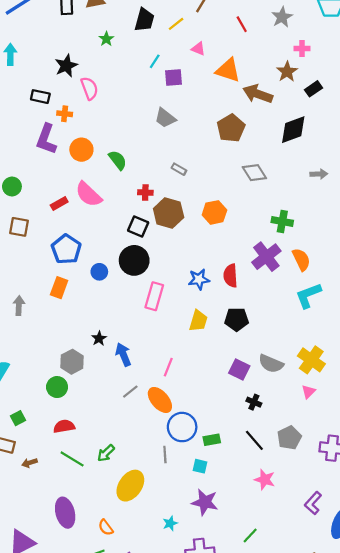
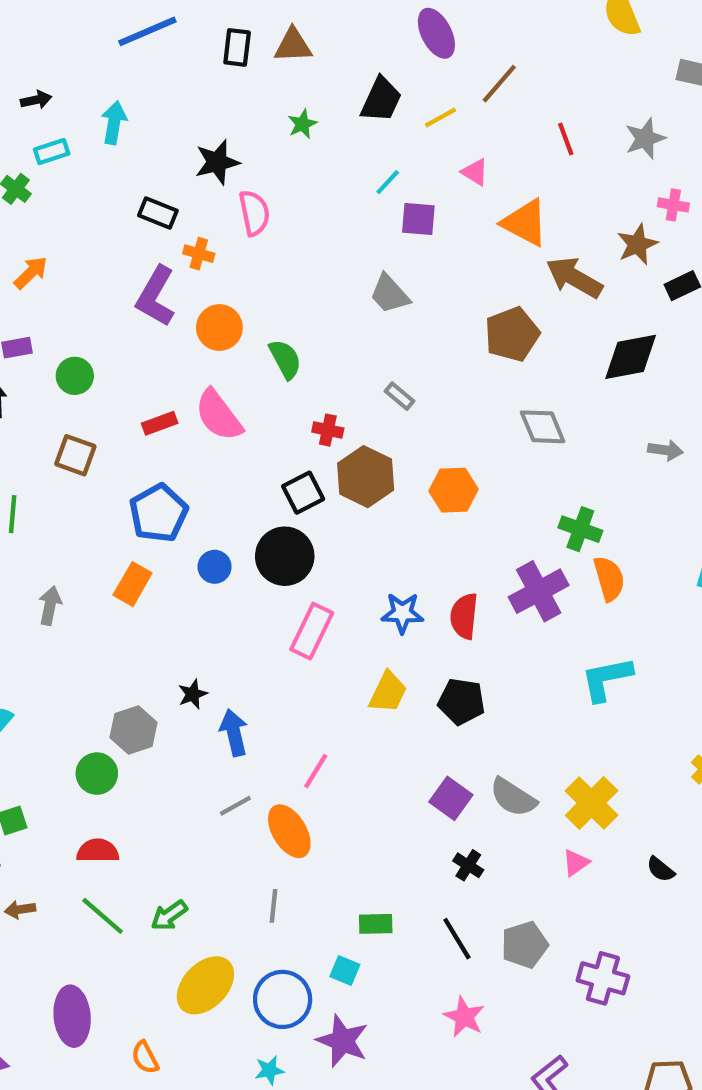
black square: (138, 227) -> (303, 493), turned 30
orange semicircle: (301, 259) -> (609, 579), moved
blue circle: (182, 427) -> (283, 999), moved
gray line: (165, 455) -> (273, 906), moved

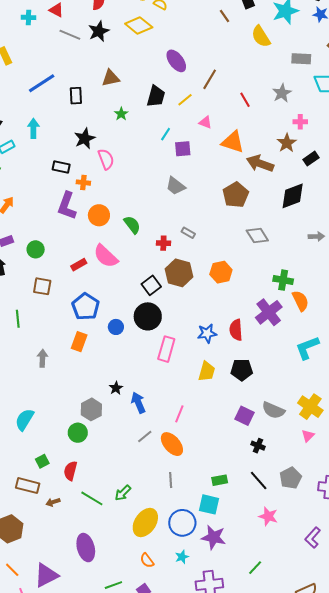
black rectangle: (237, 47) -> (76, 96), moved
red cross: (328, 430) -> (163, 243), moved
red semicircle: (98, 851) -> (70, 471), moved, turned -66
cyan square: (345, 971) -> (209, 504), size x1.5
orange semicircle: (145, 1057) -> (147, 560), moved

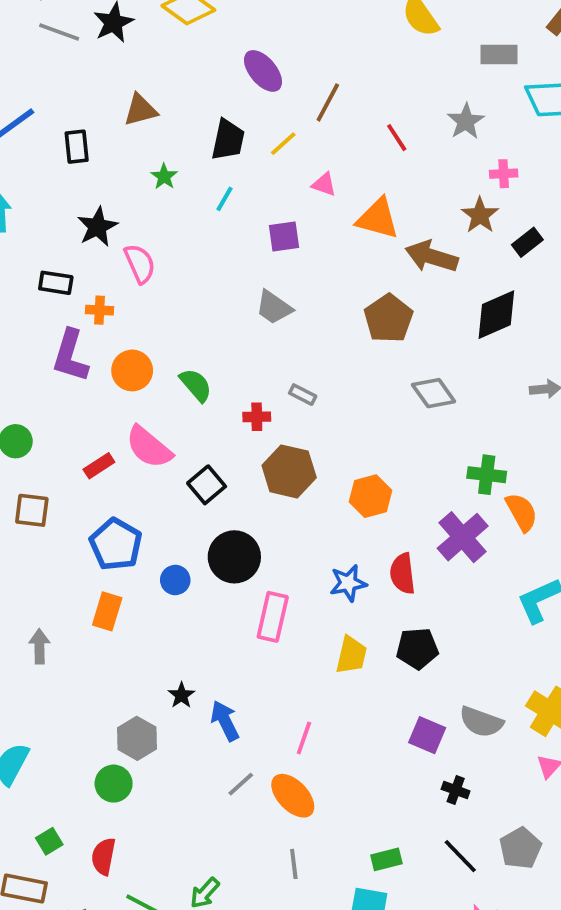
cyan line: (166, 134) -> (225, 199), moved
orange hexagon: (221, 272) -> (371, 496), moved
black square: (151, 285) -> (207, 485), moved

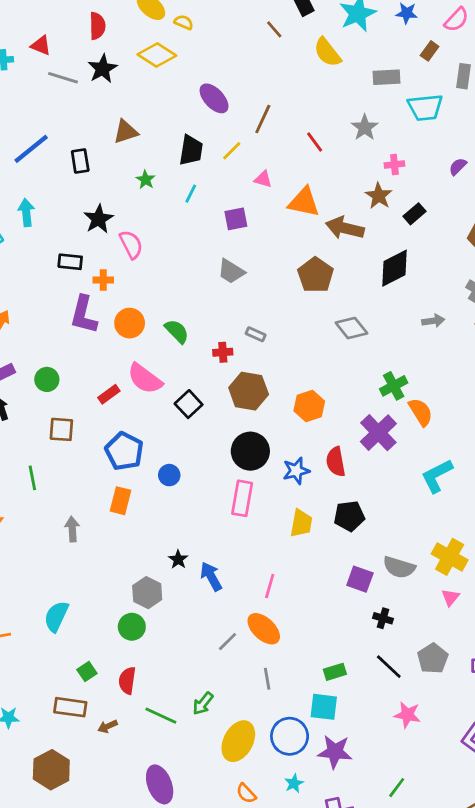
green cross: (487, 475) -> (394, 386), turned -32
black circle: (234, 557) -> (250, 451), moved
gray line: (241, 784) -> (227, 642), moved

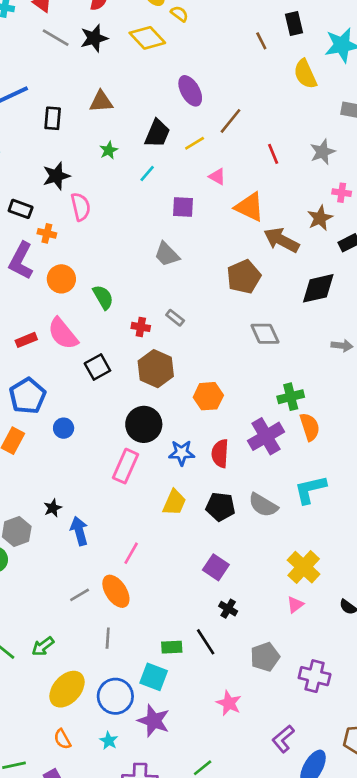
gray semicircle: (399, 567) -> (263, 505), moved
black line: (389, 667) -> (206, 642), moved
cyan star: (294, 783) -> (109, 741), turned -30

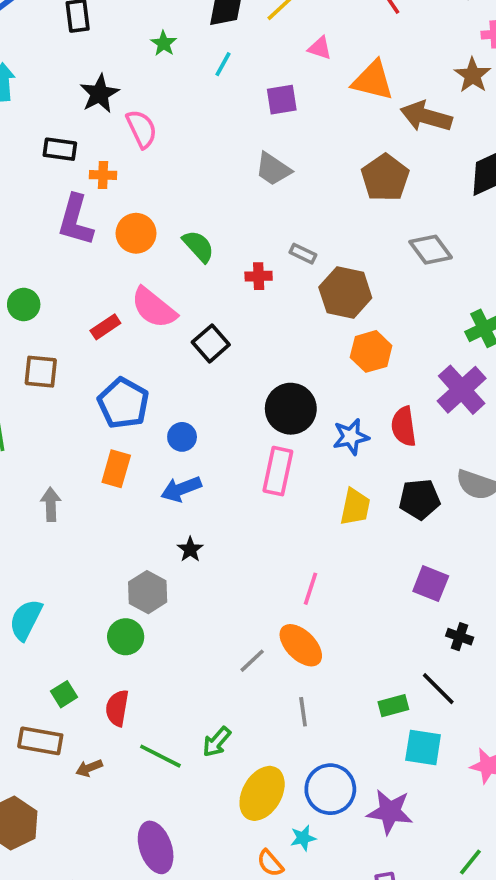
brown hexagon: (156, 369) -> (345, 292), moved
blue arrow: (79, 531) -> (181, 489), moved, turned -84
cyan square: (154, 677) -> (423, 747), moved
cyan star: (109, 741) -> (303, 838), moved, turned -30

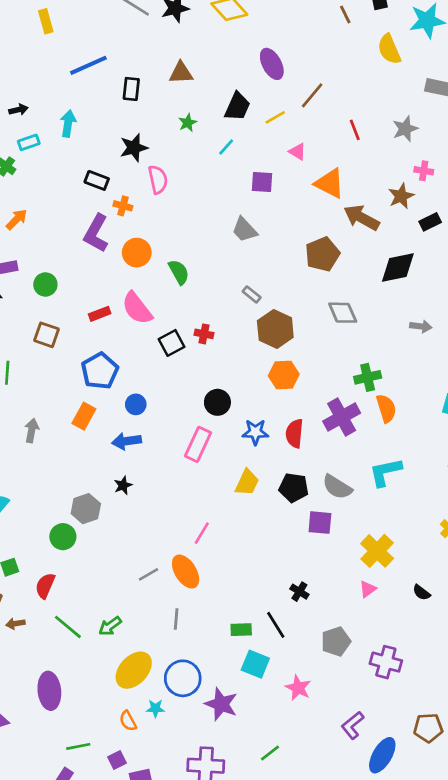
red cross: (259, 276) -> (204, 334), moved
black circle: (291, 409) -> (217, 402), size x0.7
purple square: (431, 584) -> (320, 523), moved, turned -30

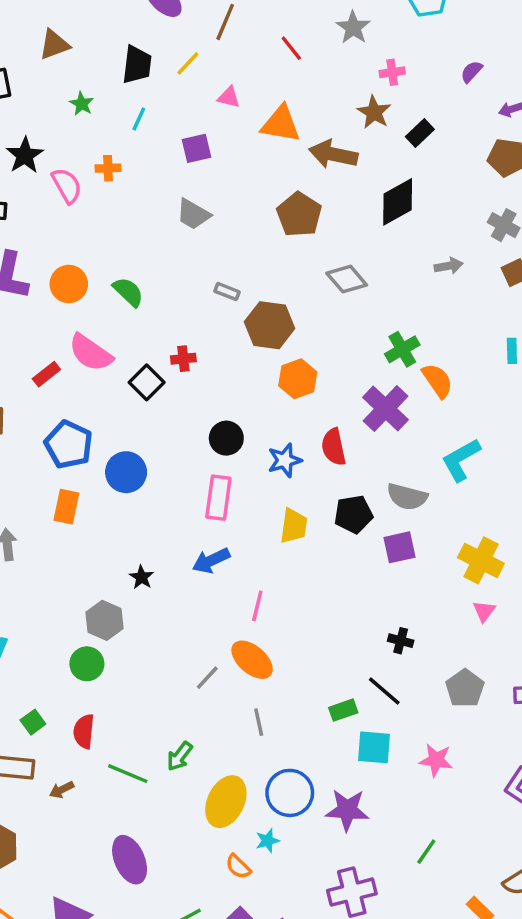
orange cross: (123, 206) -> (108, 168), moved
blue circle: (136, 404) -> (126, 472), size x1.5
blue arrow: (127, 441) -> (211, 561), moved

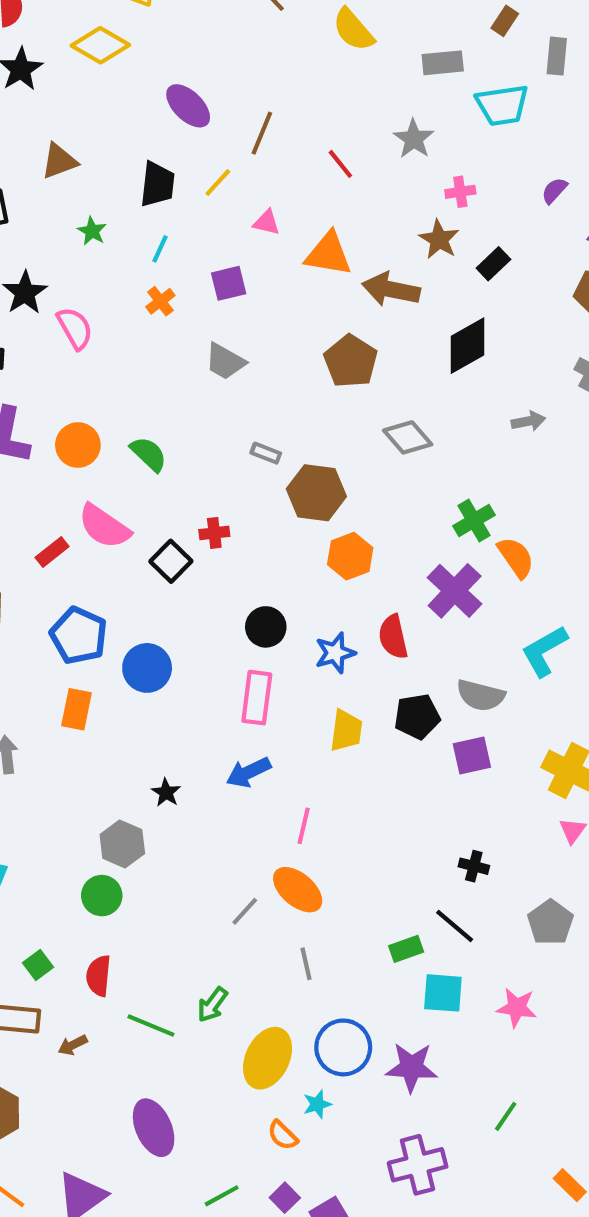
orange cross: (108, 168) -> (160, 301), moved, turned -35

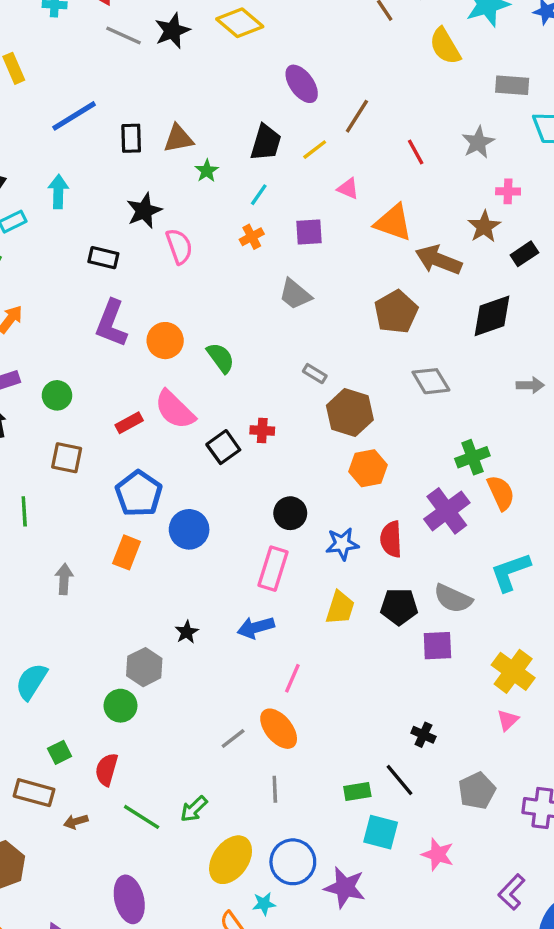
brown triangle: (59, 161) -> (178, 139), moved

